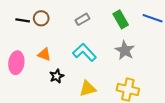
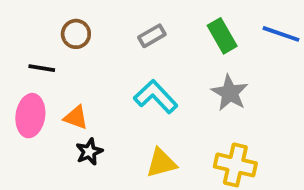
black line: (23, 20) -> (42, 68), moved
orange triangle: (44, 54) -> (76, 117), moved
black star: (57, 76) -> (89, 152), moved

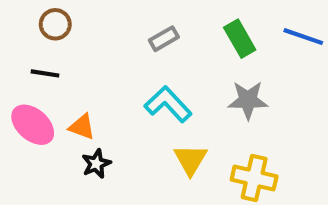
brown circle: (76, 34) -> (55, 24), moved
gray star: (230, 93) -> (248, 100), turned -30
pink ellipse: (30, 116) -> (33, 125), turned -57
yellow triangle: (161, 163) -> (191, 160), moved, turned -44

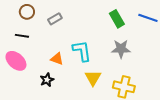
gray rectangle: (164, 39) -> (55, 19), moved
cyan L-shape: (168, 104) -> (82, 51), turned 35
orange triangle: (82, 127) -> (57, 59), moved

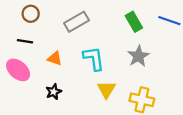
gray rectangle: (55, 19) -> (77, 22), moved, size x1.5
gray star: (121, 49) -> (138, 56), turned -30
orange triangle: (57, 59) -> (55, 58), moved

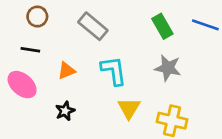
gray rectangle: (77, 22) -> (93, 26), turned 70
gray star: (138, 56) -> (168, 68), turned -30
orange triangle: (55, 58) -> (66, 71), turned -42

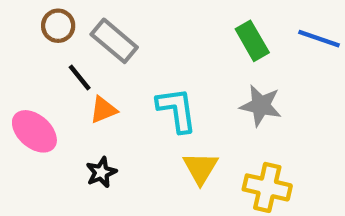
gray rectangle: (93, 26) -> (114, 41), moved
black line: (30, 50) -> (80, 77), moved, turned 42

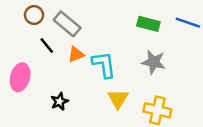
green rectangle: (252, 41) -> (148, 24), turned -45
orange triangle: (103, 110) -> (76, 54), moved
pink ellipse: (34, 131) -> (20, 77), turned 64

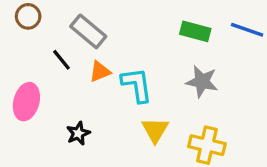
brown circle: (34, 15) -> (28, 16), moved

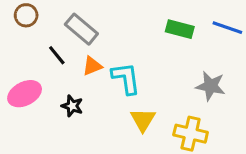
gray star: (202, 82) -> (211, 86), moved
pink ellipse: (26, 102) -> (25, 94), turned 48
black star: (78, 133) -> (72, 106), moved, turned -30

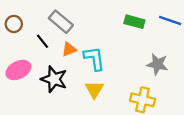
brown circle: (26, 15) -> (14, 24), moved
black star: (72, 106) -> (54, 79), size x1.6
yellow triangle: (143, 120) -> (94, 89), moved

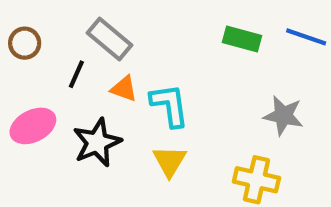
black line: (43, 41) -> (76, 74), turned 63
orange triangle: (69, 49) -> (124, 89), turned 42
black star: (54, 79) -> (97, 142), turned 30

